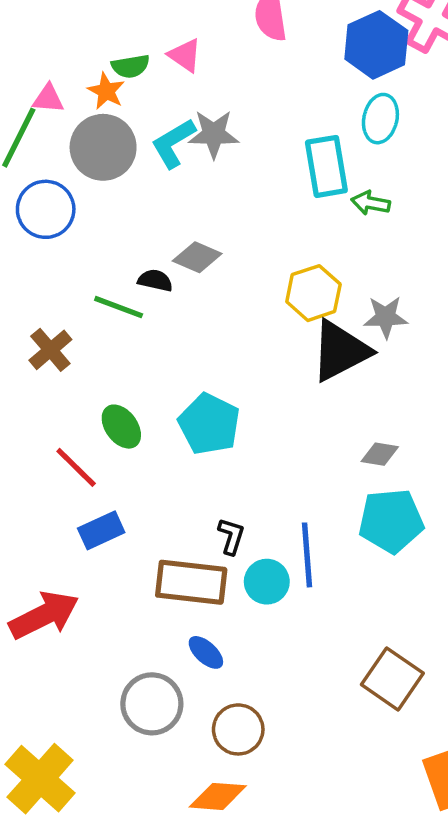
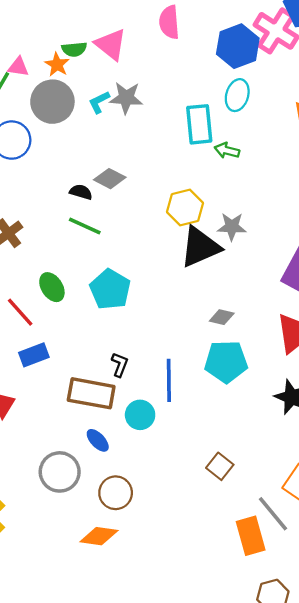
pink triangle: (185, 55) -> (111, 44), size x1.4
cyan L-shape: (173, 143) -> (99, 102), size x0.7
green line: (119, 307) -> (85, 226), moved
cyan circle: (267, 582) -> (140, 415), moved
brown square: (392, 679) -> (220, 466), size x0.7

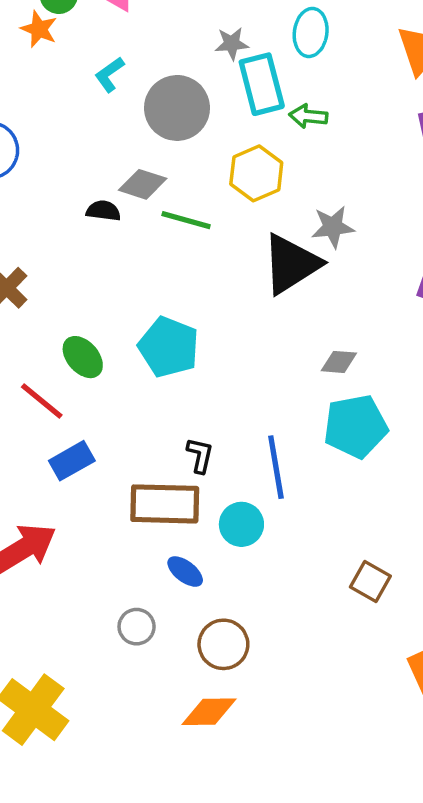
gray star: (126, 98) -> (232, 44), moved, size x0.7
gray circle: (52, 102) -> (177, 108), moved
yellow hexagon: (185, 208) -> (256, 173), moved
green line: (85, 226) -> (186, 220), moved
gray circle: (60, 472) -> (137, 627), size x0.6

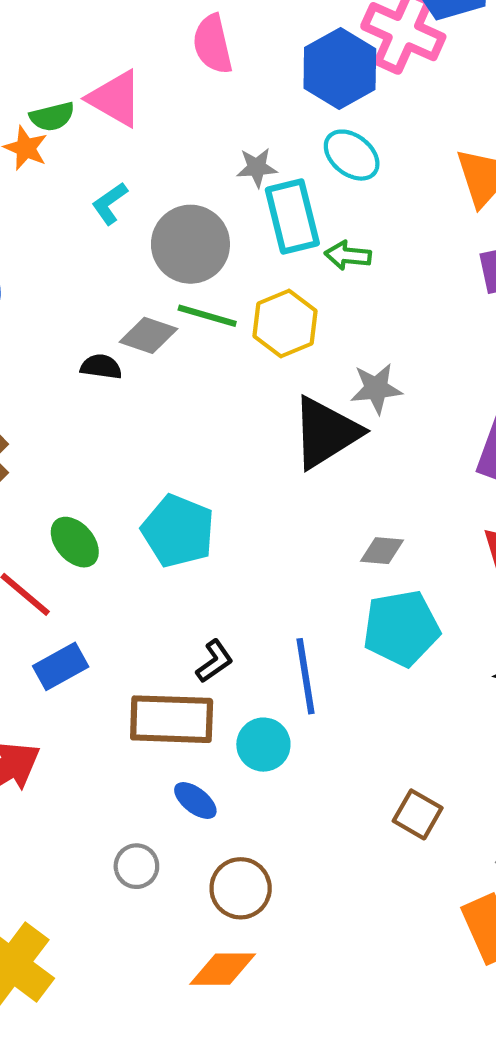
cyan ellipse: (311, 32) -> (352, 155), turned -60
green line: (186, 220) -> (207, 316), moved
black L-shape: (200, 455) -> (214, 661), turned 42

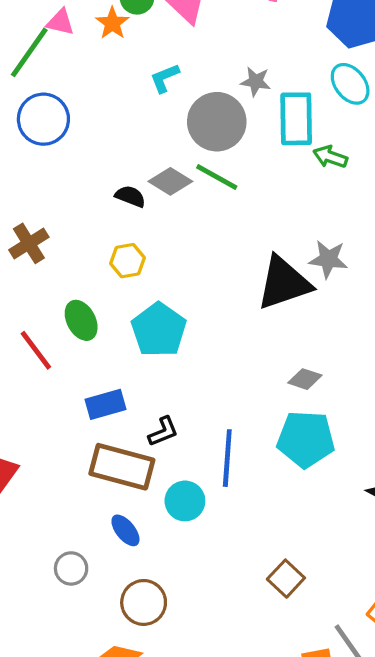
gray star: (257, 167) -> (256, 81), moved
yellow hexagon: (285, 323) -> (128, 261), moved, size x0.7
blue rectangle: (61, 666) -> (105, 404), moved

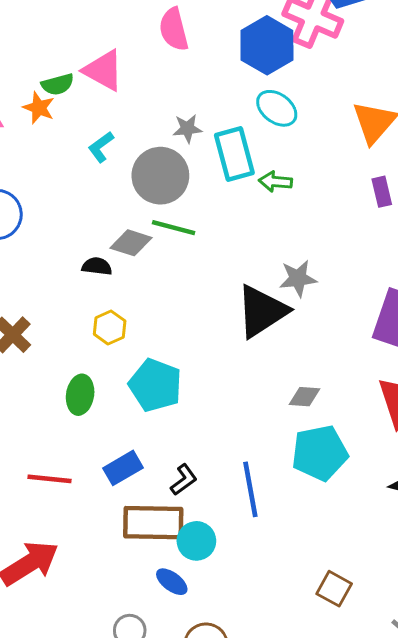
green ellipse: (81, 320) -> (80, 395), turned 51
red line: (36, 350) -> (49, 479), moved, turned -33
cyan circle: (185, 501) -> (196, 541), moved

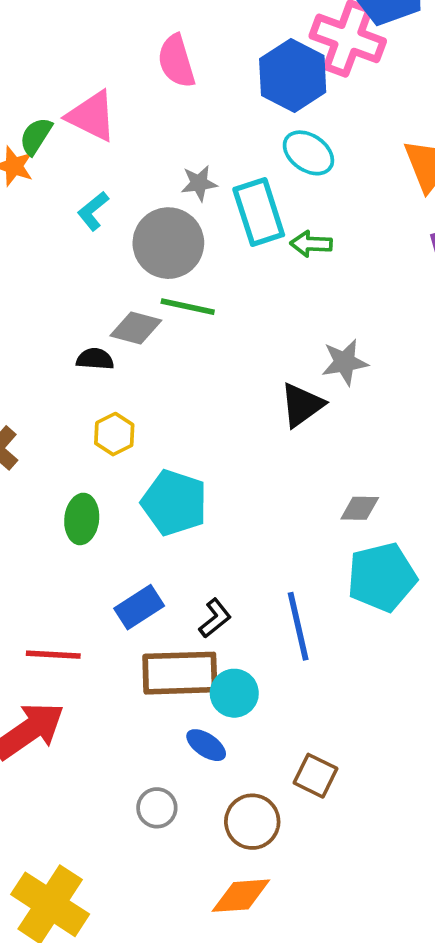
green semicircle: (58, 84) -> (36, 136), turned 140
black triangle: (262, 311) -> (302, 405), size x0.7
red line: (49, 479) -> (53, 655), moved
brown square: (334, 589) -> (315, 776), moved

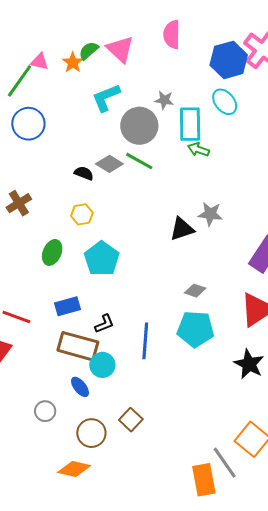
cyan L-shape: (93, 211) -> (106, 98), size x1.5
green arrow: (311, 244) -> (198, 150), moved

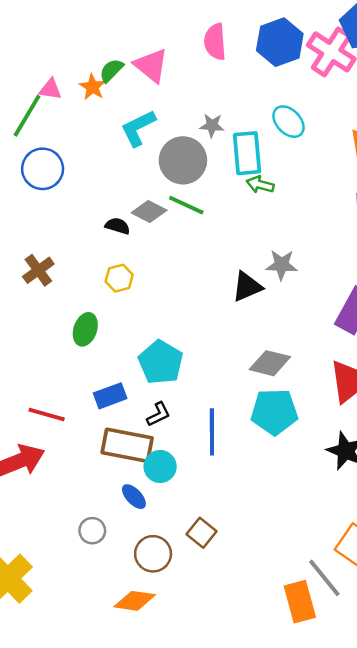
blue hexagon: (229, 60) -> (280, 42), moved
cyan pentagon: (102, 259) -> (161, 362), moved
gray diamond: (195, 291) -> (270, 363), size x1.5

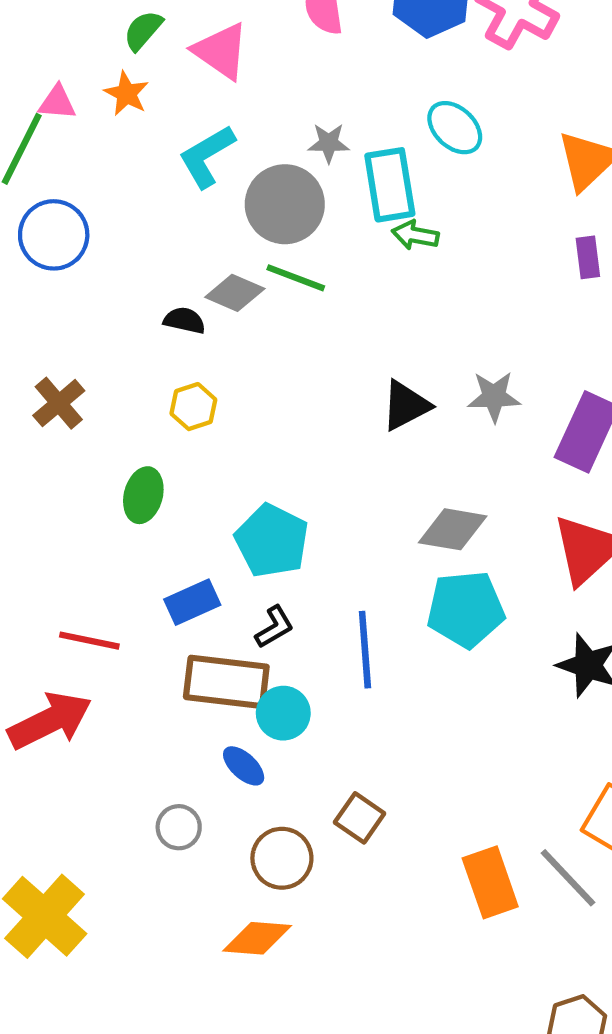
green semicircle: (111, 70) -> (143, 30), moved
gray star: (282, 265) -> (494, 397), moved
orange rectangle: (300, 602) -> (490, 882), moved

